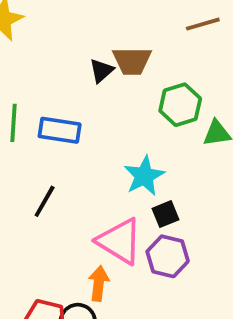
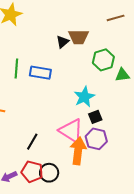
black line: (45, 201) -> (32, 142), moved
orange arrow: (99, 283) -> (78, 151), moved, size x1.5

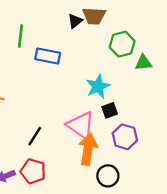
green line: (16, 69) -> (21, 36), moved
purple hexagon: (96, 139) -> (125, 137), moved
black circle: (49, 173) -> (108, 176), moved

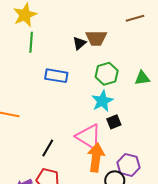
green line: (21, 36) -> (31, 42), moved
green hexagon: (122, 44) -> (107, 74), moved
purple hexagon: (125, 137) -> (128, 165), moved

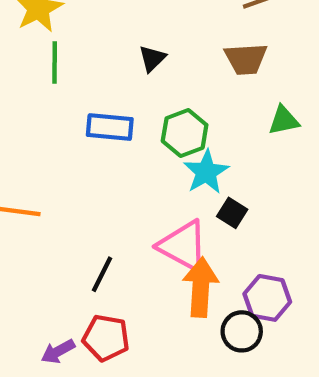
brown trapezoid: (96, 38) -> (246, 59), moved
green hexagon: (107, 74) -> (185, 133), moved
black square: (114, 122) -> (232, 213), turned -32

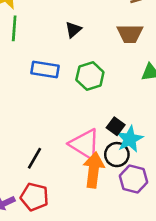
cyan star: (206, 172) -> (130, 139), moved
black circle: (242, 331) -> (117, 155), moved

